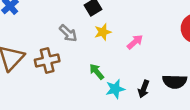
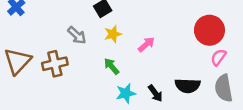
green arrow: (97, 72) -> (112, 66), moved
black arrow: (144, 89) -> (155, 93), turned -56

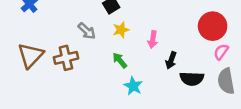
pink arrow: (146, 44) -> (153, 40), turned 140
cyan star: (126, 93) -> (133, 86), turned -30
black arrow: (155, 93) -> (171, 60), moved, turned 56

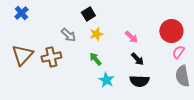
pink arrow: (153, 40) -> (131, 37), moved, turned -56
black arrow: (171, 60) -> (137, 59), turned -64
black semicircle: (192, 79) -> (139, 81), moved

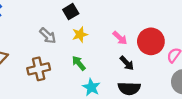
red circle: (171, 31) -> (151, 41), moved
brown cross: (51, 57) -> (39, 69), moved

